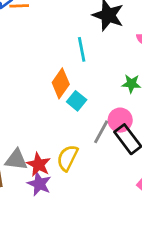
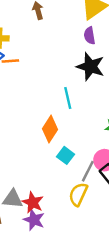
cyan square: (77, 101) -> (66, 155), moved
yellow semicircle: (67, 158) -> (78, 194), moved

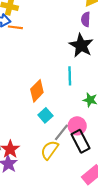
cyan line: (68, 98) -> (70, 76), moved

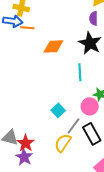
orange diamond: (37, 91) -> (53, 46), moved, turned 45
pink circle: (77, 126) -> (90, 106), moved

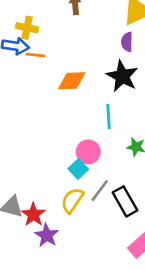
pink circle: (90, 106) -> (88, 152), moved
yellow semicircle: (63, 143) -> (72, 200), moved
purple star: (24, 157) -> (47, 235), moved

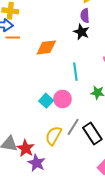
orange line: (35, 55) -> (13, 37), moved
black star: (122, 76) -> (81, 32), moved, size x0.7
cyan square: (78, 169) -> (46, 101), moved

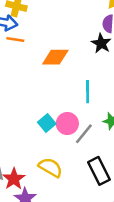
gray line: (73, 127) -> (84, 134), moved
yellow semicircle: (53, 136) -> (50, 167), turned 84

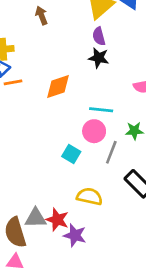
cyan line: (88, 92) -> (101, 110), turned -65
pink circle: (67, 124) -> (94, 131), moved

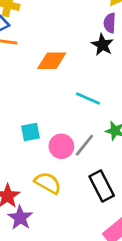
pink circle: (94, 131) -> (61, 146), moved
cyan square: (71, 154) -> (31, 132), moved, turned 30

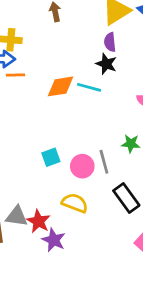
cyan line: (88, 99) -> (89, 87), moved
gray line: (84, 145) -> (104, 162), turned -45

